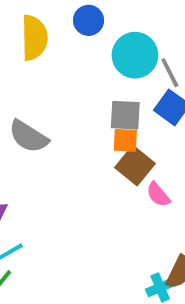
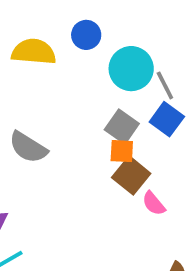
yellow semicircle: (34, 38) -> (34, 52), turned -84
gray square: (125, 115) -> (122, 127), turned 32

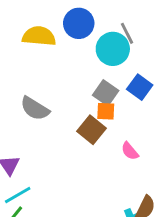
blue circle: (86, 35) -> (79, 23), size x1.4
gray line: (165, 85) -> (127, 33), moved
brown square: (131, 175) -> (92, 130), moved

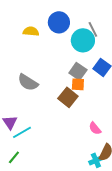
yellow semicircle: (39, 36) -> (31, 31), size x0.7
pink semicircle: (130, 151) -> (95, 128), moved
cyan line: (18, 195) -> (22, 132), moved

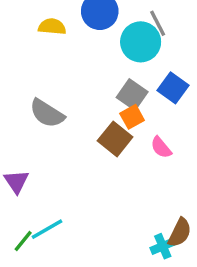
orange square: (78, 84) -> (132, 117), turned -32
pink semicircle: (95, 128) -> (161, 147), moved
cyan line: (22, 132) -> (47, 229), moved

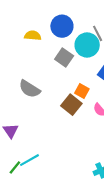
gray square: (132, 95) -> (64, 58), moved
orange square: (132, 117) -> (82, 91), turned -32

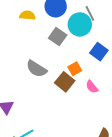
gray semicircle: (30, 89) -> (37, 69), moved
orange square: (82, 91) -> (75, 69), turned 32

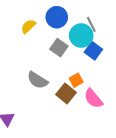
yellow semicircle: (27, 15) -> (28, 26), turned -49
blue square: (99, 52) -> (93, 51), moved
pink semicircle: (92, 87) -> (93, 99), size x1.5

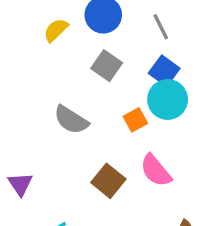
cyan circle: (81, 35) -> (168, 100), moved
brown square: (66, 93) -> (108, 181), moved
pink semicircle: (93, 99) -> (156, 171), moved

